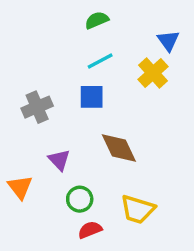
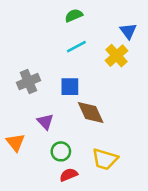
blue square: (92, 97) -> (70, 87), moved

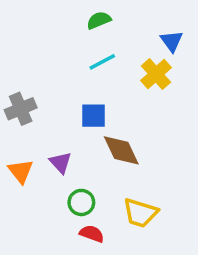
gray cross: (28, 82) -> (21, 109), moved
orange triangle: (16, 142) -> (21, 171), moved
red semicircle: (69, 175) -> (92, 234), turned 42

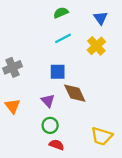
blue triangle: (172, 41) -> (101, 18), moved
purple triangle: (61, 163) -> (48, 101), moved
yellow trapezoid: (140, 213) -> (102, 136), moved

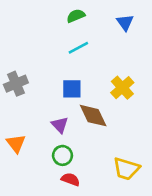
yellow cross: (96, 46) -> (122, 88), moved
orange triangle: (12, 106) -> (16, 143), moved

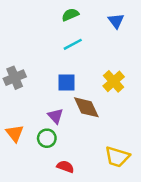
green circle: (62, 155) -> (47, 138), moved

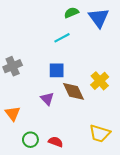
green semicircle: (70, 15) -> (71, 13), moved
blue triangle: (116, 21) -> (99, 18), size x1.5
yellow cross: (114, 81) -> (100, 81), moved
green circle: (47, 138) -> (30, 140), moved

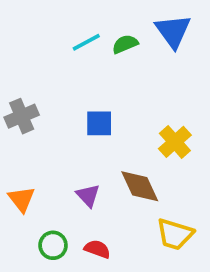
green semicircle: (71, 13) -> (125, 44), moved
cyan line: (62, 38) -> (86, 42), moved
brown diamond: (73, 91) -> (140, 186), moved
purple triangle: (47, 99) -> (88, 195), moved

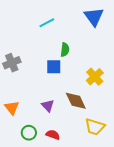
green semicircle: (125, 44) -> (65, 50), moved, turned 120

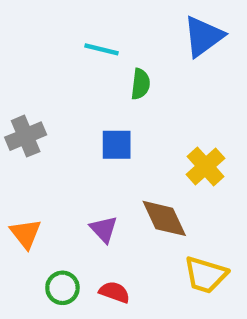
blue triangle: (94, 17) -> (203, 36), turned 30
cyan line: (47, 23) -> (101, 49), turned 42
green semicircle: (65, 50) -> (140, 84), moved

